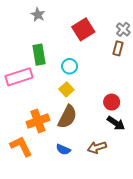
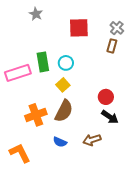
red square: (83, 29) -> (79, 28), turned 30
green rectangle: (39, 55) -> (43, 62), moved
orange L-shape: (21, 146) -> (20, 153), moved

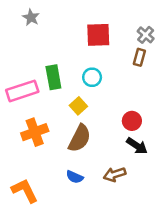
gray star: (36, 14) -> (31, 17), moved
cyan circle: (66, 63) -> (92, 77), moved
orange cross: (36, 115) -> (35, 132), moved

